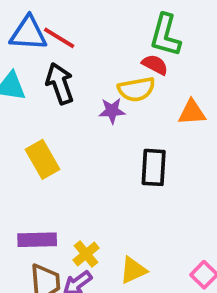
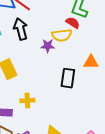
orange triangle: (192, 112) -> (91, 62), moved
yellow cross: (86, 254) -> (27, 100), moved, turned 32

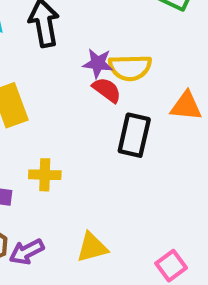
red semicircle: (73, 23) -> (107, 90), moved
yellow semicircle: (62, 35) -> (130, 68), moved

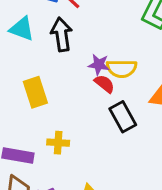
black rectangle: (134, 135) -> (123, 117), turned -44

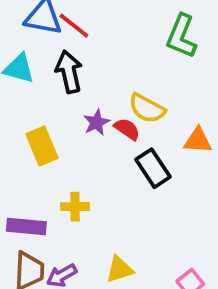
purple star: (99, 65) -> (96, 122), moved, turned -30
yellow semicircle: (122, 69) -> (147, 108), turned 32

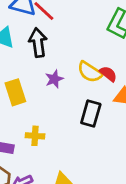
red semicircle: (127, 129) -> (108, 74), moved
black rectangle: (153, 168) -> (91, 114), turned 45

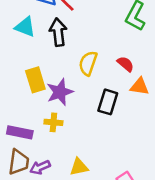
yellow semicircle: (90, 72) -> (88, 63), moved, turned 75
purple star: (54, 79) -> (60, 92), moved, size x1.5

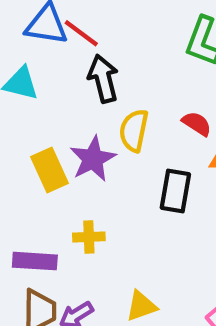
black arrow: (58, 32) -> (103, 79), moved
purple star: (60, 92) -> (93, 159), moved

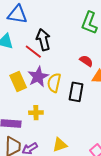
red line: (81, 33) -> (33, 52), moved
yellow semicircle: (134, 130) -> (54, 83), moved

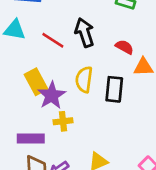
black arrow: (43, 40) -> (84, 33), moved
purple star: (38, 77) -> (52, 95), moved

